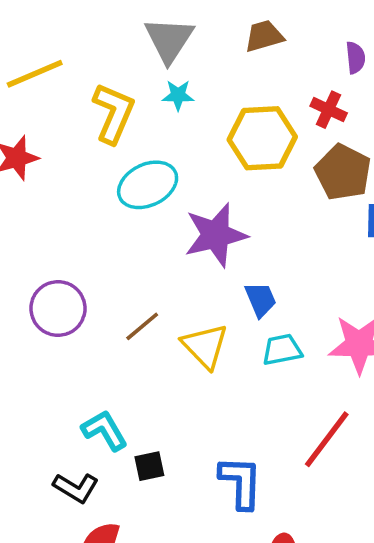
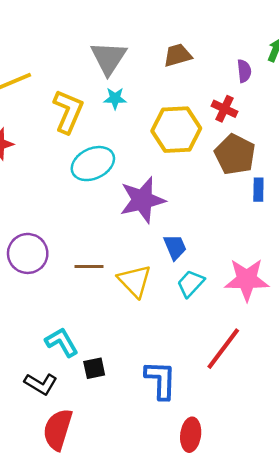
brown line: (142, 326) -> (89, 267), turned 40
cyan trapezoid: (282, 350) -> (191, 283), turned -36

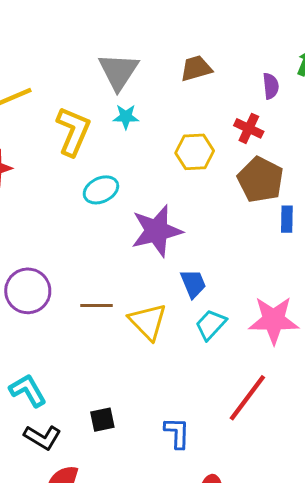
yellow hexagon: (176, 130) -> (195, 152), size x0.7
cyan ellipse: (93, 164) -> (101, 190), size x0.7
cyan L-shape: (62, 342) -> (28, 390), moved
blue L-shape: (161, 380) -> (177, 433), size x0.7

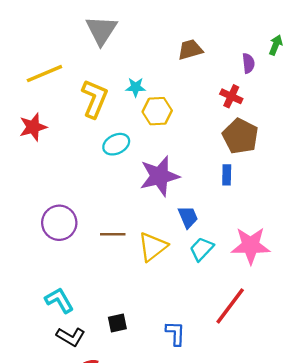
gray triangle: (119, 71) -> (101, 30), moved
yellow hexagon: (195, 152) -> (157, 111), moved
blue rectangle: (287, 219) -> (227, 175), moved
yellow triangle: (148, 322) -> (153, 247), turned 36

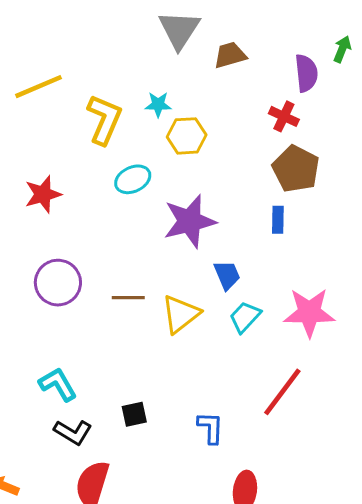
gray triangle: (101, 30) -> (179, 30), moved
purple semicircle: (248, 63) -> (306, 73), size x1.4
red star: (33, 127) -> (43, 194), moved

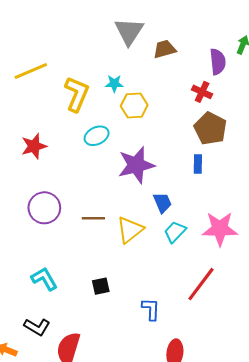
black square: (134, 414) -> (101, 286), moved
black L-shape: (73, 432) -> (37, 327), moved

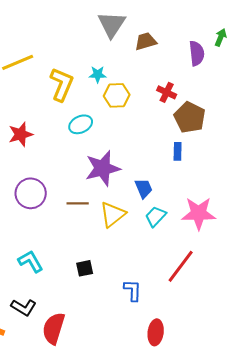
red cross: (202, 92) -> (167, 92), moved
purple star: (136, 165) -> (103, 168), moved

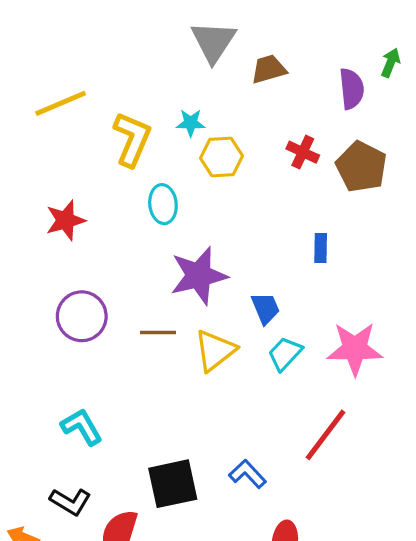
brown pentagon: (190, 117) -> (361, 167), moved
cyan ellipse: (81, 124) -> (163, 204), turned -70
black square: (85, 268) -> (173, 484), moved, size x1.8
blue L-shape: (133, 290) -> (248, 474), turned -45

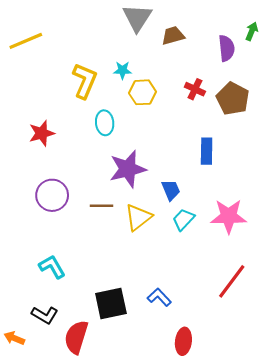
yellow line: (61, 103) -> (26, 41), moved
blue rectangle: (321, 248) -> (207, 151), size x1.4
red line: (326, 435) -> (232, 281), moved

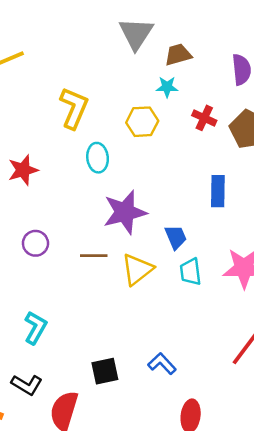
cyan star: (122, 70) -> (167, 87), moved
purple circle: (52, 195) -> (35, 243), size x0.7
cyan trapezoid: (183, 219) -> (191, 272), turned -50
cyan L-shape: (52, 267) -> (35, 328), turned 60
black square: (111, 303) -> (105, 371), size x0.7

